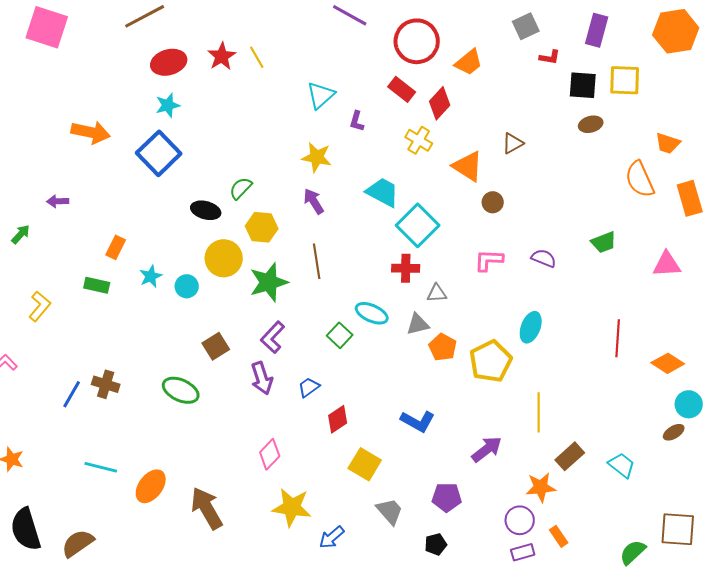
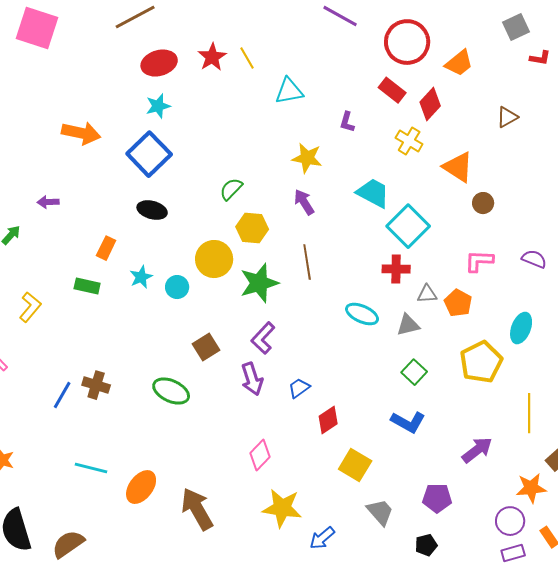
cyan triangle: (321, 95) -> (289, 91), moved, turned 32
brown triangle: (513, 143) -> (507, 117), moved
black ellipse: (206, 210) -> (152, 210), moved
green square: (340, 335) -> (414, 372), moved
orange pentagon: (443, 347) -> (458, 303), moved

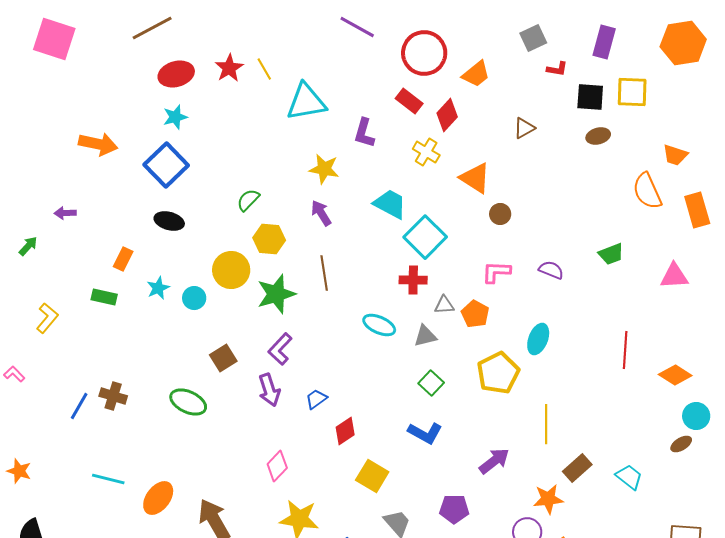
cyan triangle: (289, 91) -> (306, 102), size x1.4
purple L-shape: (347, 122) -> (364, 133), size x1.4

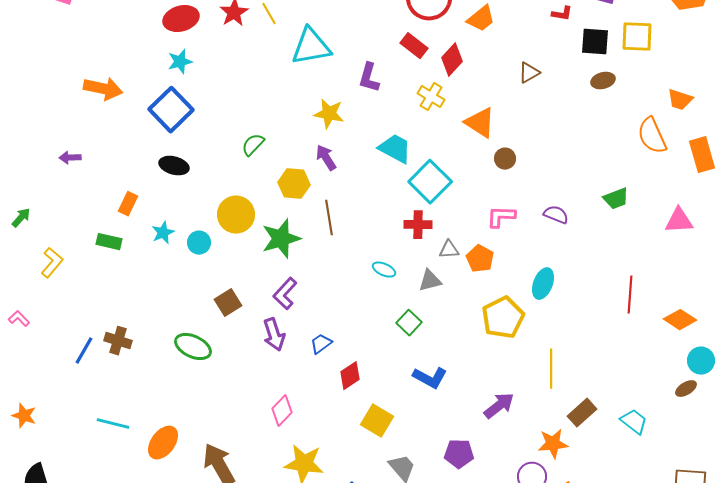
yellow hexagon: (269, 239) -> (294, 184), moved
green arrow: (28, 246) -> (21, 218), moved
cyan ellipse: (379, 325) -> (384, 270), size x0.7
green square: (431, 383) -> (409, 323), moved

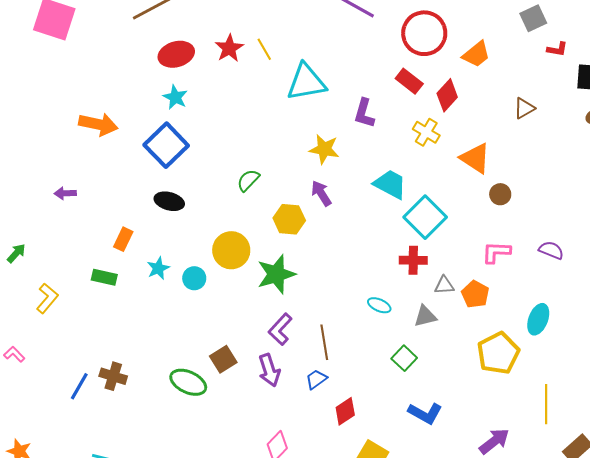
cyan star: (180, 62) -> (175, 97), turned -30
brown line: (329, 218) -> (324, 342), moved
brown square: (228, 303) -> (223, 359), moved

